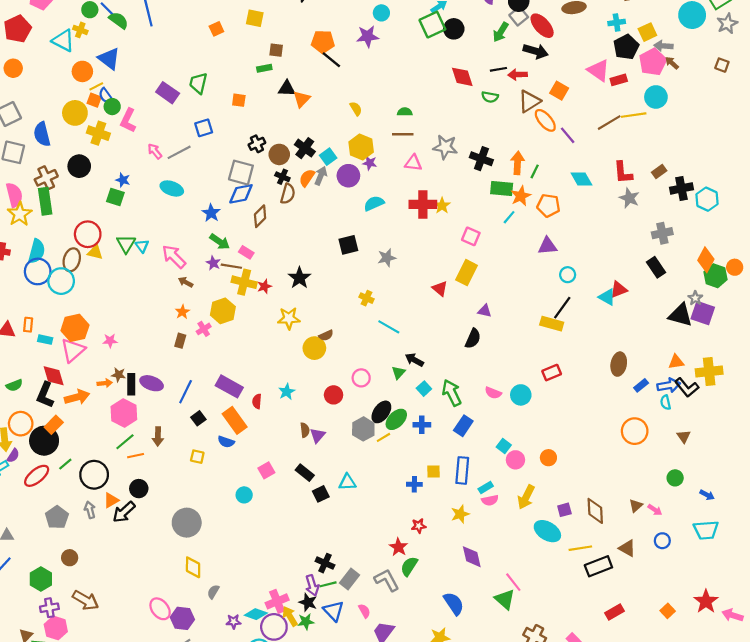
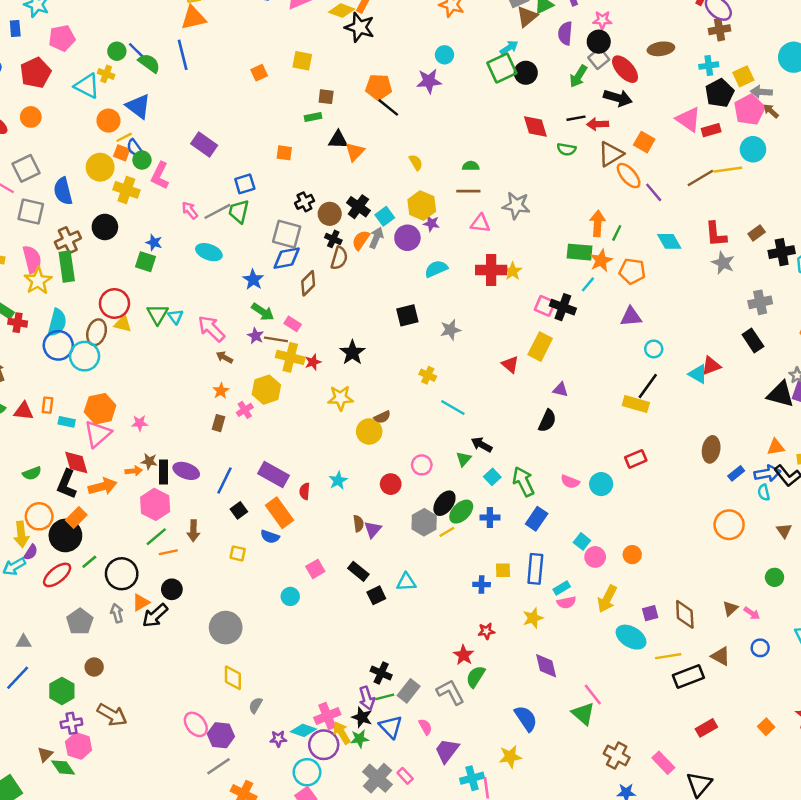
green trapezoid: (198, 83) -> (239, 211), moved
black cross: (481, 159) -> (563, 307), moved

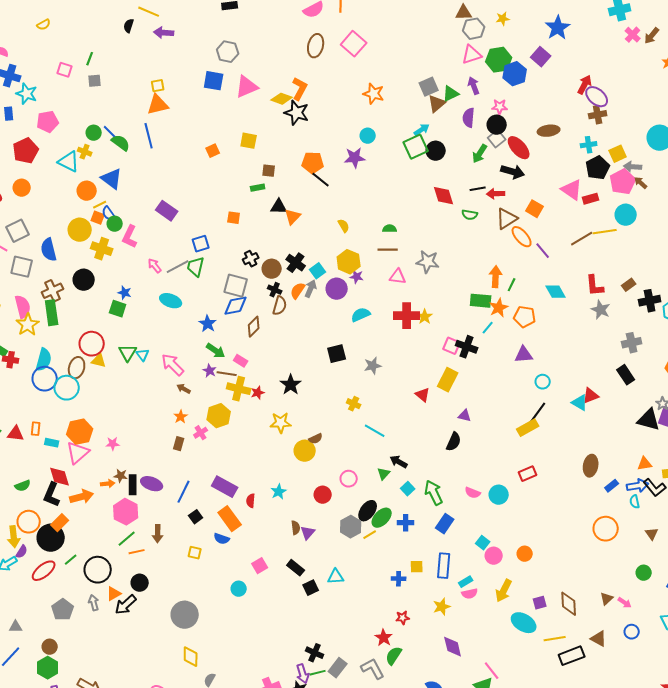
yellow rectangle: (636, 404) -> (528, 428), turned -45
brown circle: (94, 667) -> (50, 647), moved

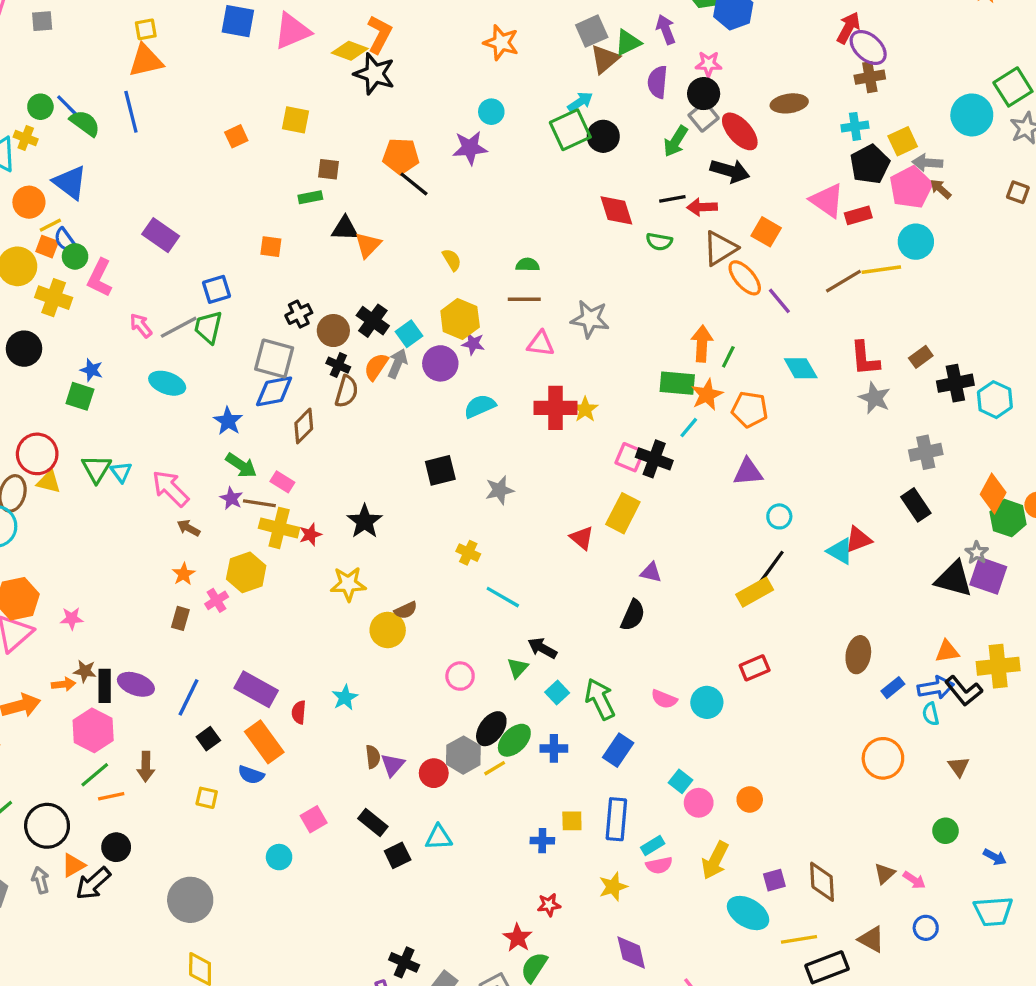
red circle: (323, 495) -> (434, 773), moved

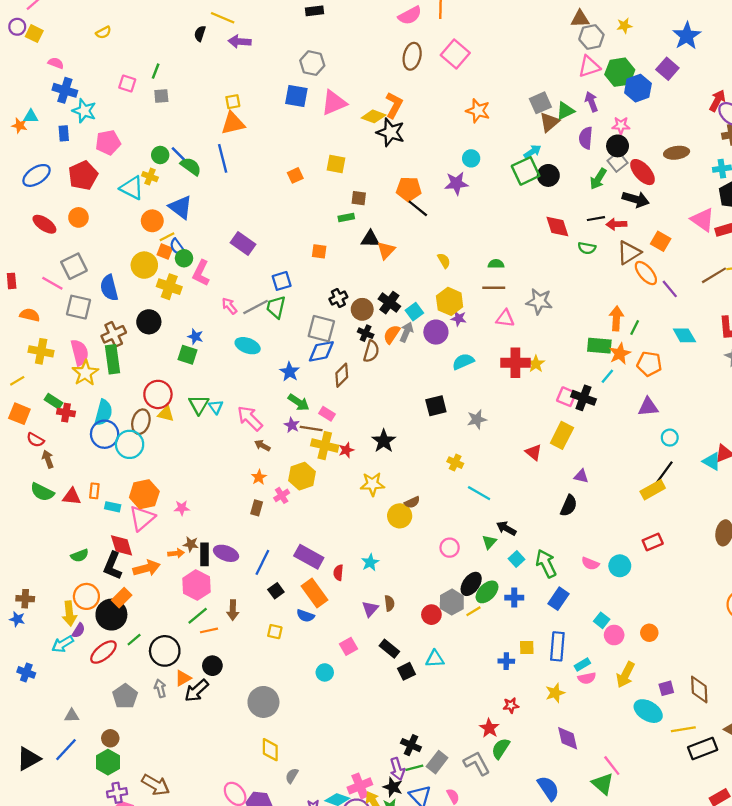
purple triangle: (393, 765) -> (370, 609), moved

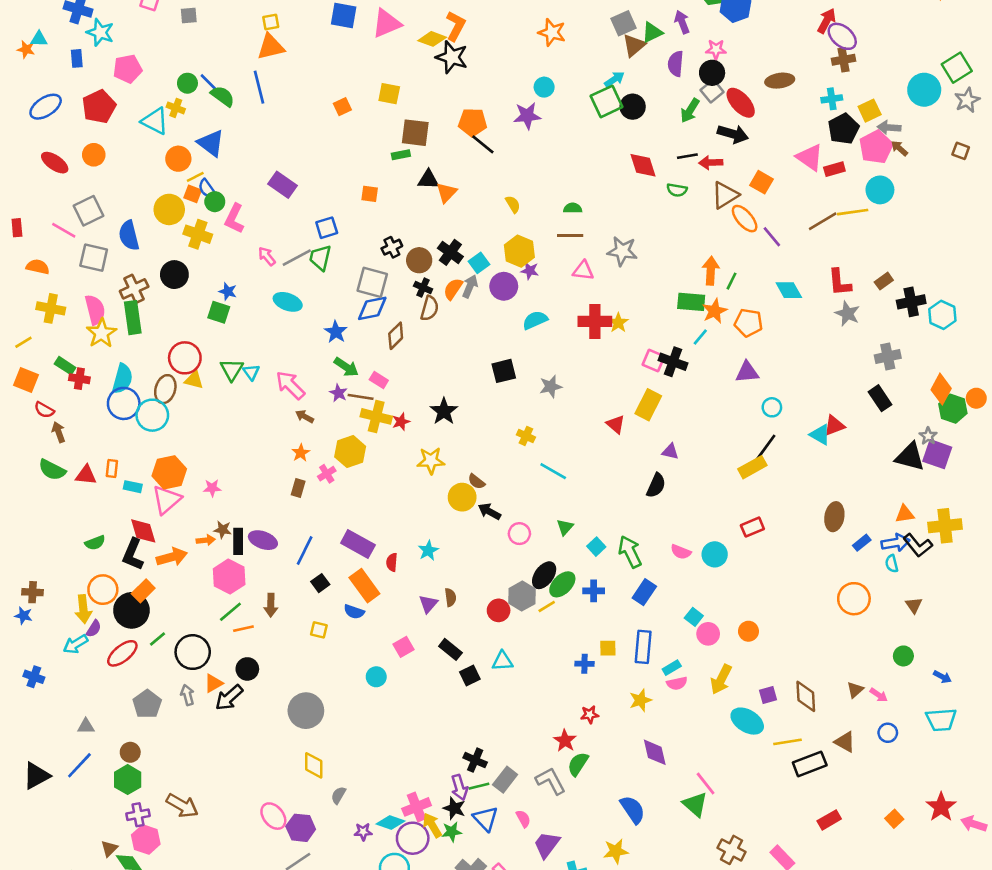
brown square: (359, 198) -> (415, 133), size x1.6
brown semicircle: (412, 502) -> (476, 482), turned 63
black arrow: (506, 528) -> (489, 511), moved

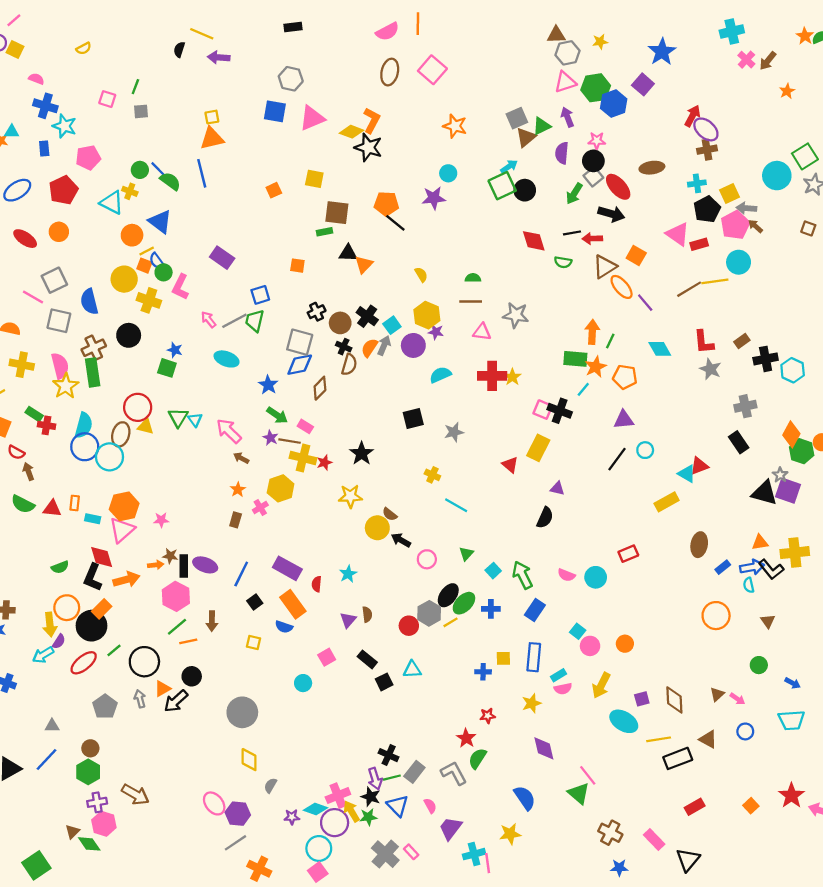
black line: (765, 448) -> (617, 459), moved
yellow rectangle: (752, 467) -> (667, 502), moved

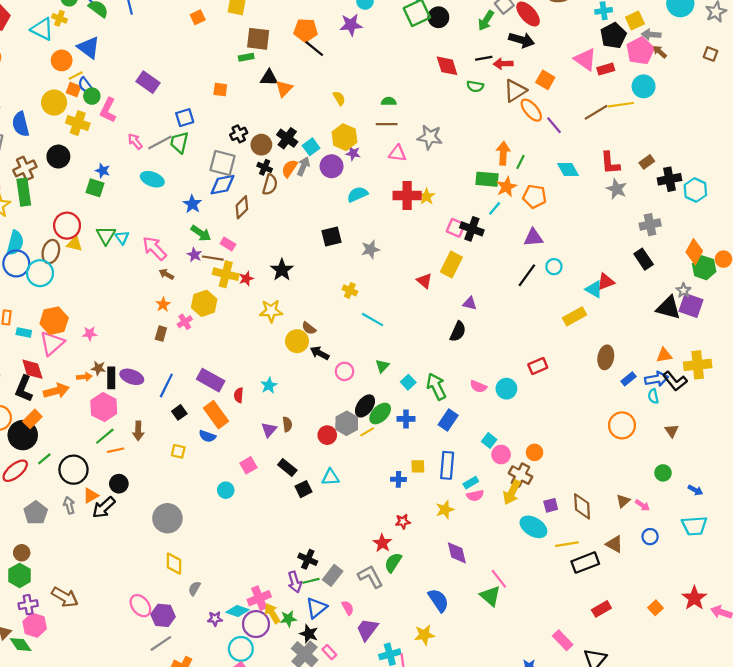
black star: (371, 797) -> (309, 634), moved
blue triangle: (398, 806) -> (316, 608), turned 35
brown cross: (610, 833) -> (520, 475), moved

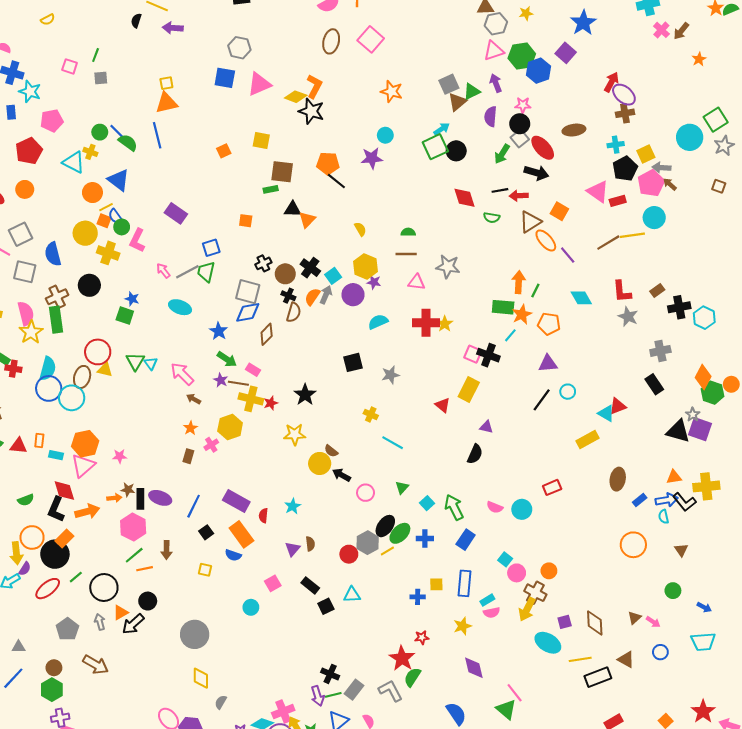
red star: (382, 543) -> (402, 658), size x1.4
brown arrow: (65, 597) -> (96, 665), moved

